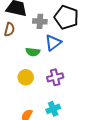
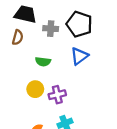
blue triangle: (53, 43) -> (79, 56), moved
purple cross: (55, 77) -> (57, 95), moved

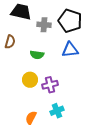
brown semicircle: (18, 37) -> (10, 42), moved
blue triangle: (79, 56) -> (70, 50), turned 30

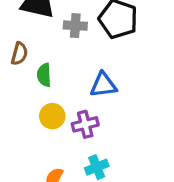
blue triangle: (70, 50) -> (103, 85), moved
green semicircle: (37, 55) -> (44, 75), moved, turned 80

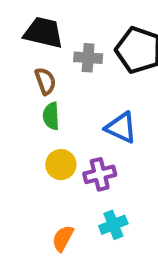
brown semicircle: (19, 54) -> (45, 81), moved, turned -35
blue triangle: (103, 85) -> (121, 128), turned 32

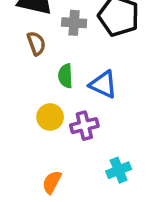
green semicircle: (51, 116) -> (65, 76), moved
cyan cross: (113, 225) -> (119, 170), moved

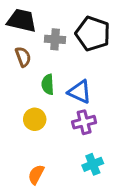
purple cross: (84, 126) -> (84, 122), moved

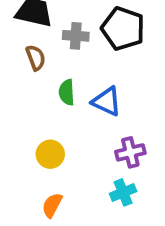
yellow circle: (35, 119) -> (50, 154), moved
purple cross: (84, 122) -> (130, 152), moved

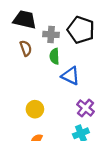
green semicircle: (67, 92) -> (54, 56), moved
purple cross: (130, 152) -> (85, 108), turned -36

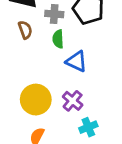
purple cross: (85, 108) -> (73, 101), moved
yellow circle: (35, 109) -> (36, 100), size x1.5

